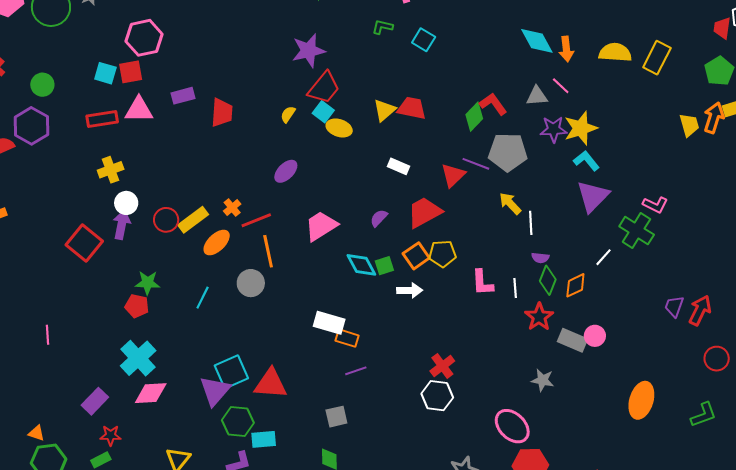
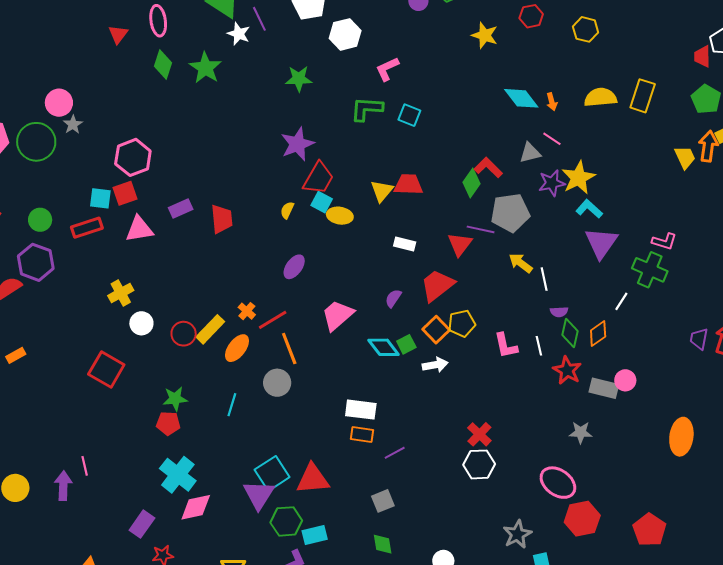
green L-shape: (382, 27) -> (367, 109), size x1.6
orange arrow: (566, 49) -> (552, 102), size x0.7
red rectangle: (102, 119) -> (87, 228), moved
purple arrow: (122, 225) -> (63, 486), moved
orange rectangle: (347, 338) -> (362, 435), moved

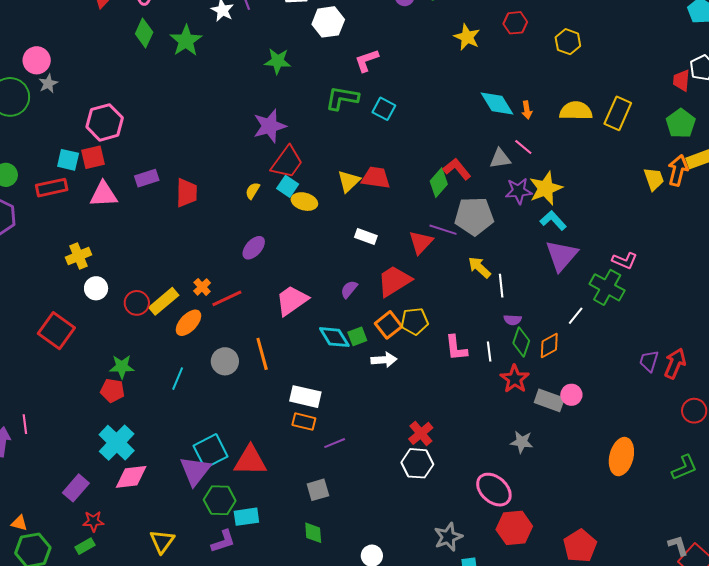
orange line: (289, 349) -> (262, 354), moved

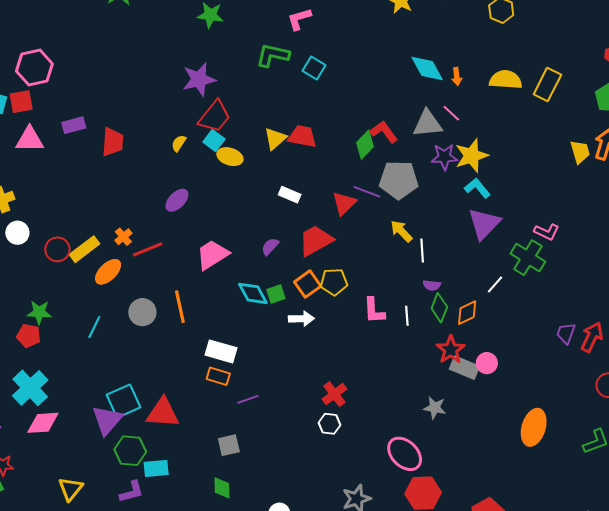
gray triangle: (500, 159) -> (428, 124), size x1.4
red star: (515, 379) -> (451, 350), moved
white hexagon: (417, 463) -> (329, 424), size x0.7

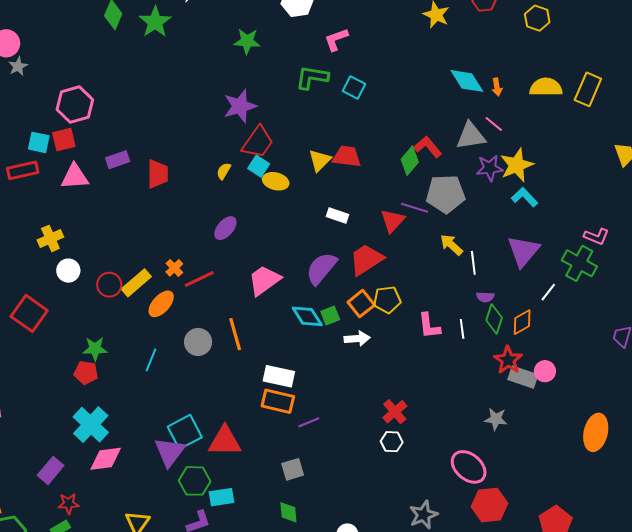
purple triangle: (484, 224) -> (523, 251), moved
purple semicircle: (270, 246) -> (321, 268), size x1.8
orange rectangle: (218, 376) -> (278, 401), size x1.4

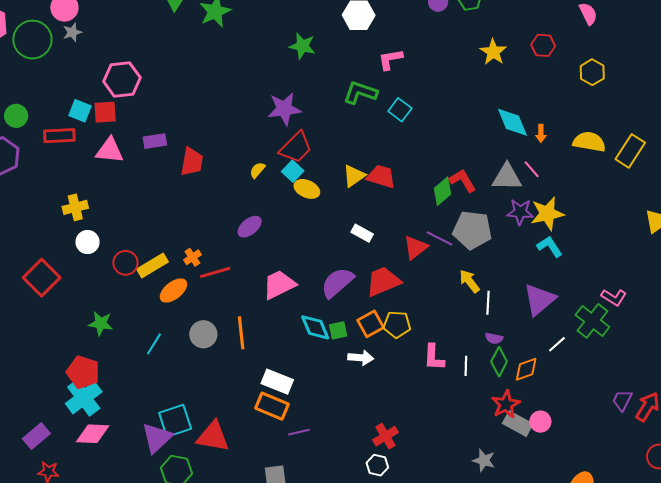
red pentagon: (86, 373) -> (83, 372), moved, size x1.4

